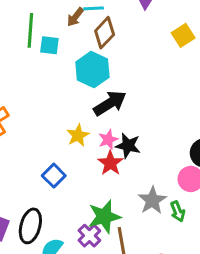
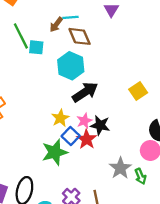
green line: (30, 30) -> (21, 36), turned -30
brown diamond: (105, 33) -> (80, 36), turned -65
yellow square: (183, 35) -> (138, 91), moved
blue square: (54, 176) -> (71, 136), moved
green star: (104, 216) -> (55, 152), moved

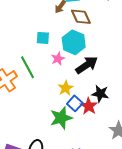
green line: (21, 36) -> (27, 67), moved
cyan square: (36, 47) -> (43, 38), moved
pink star: (84, 121) -> (58, 59), moved

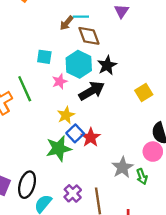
black star: (100, 94) -> (107, 65), moved, turned 30

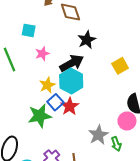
cyan hexagon: (79, 64) -> (71, 81), moved

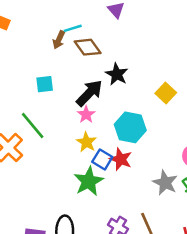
pink star: (42, 54) -> (86, 115), moved
black arrow: (72, 63) -> (89, 93), moved
cyan hexagon: (71, 81) -> (130, 127), moved

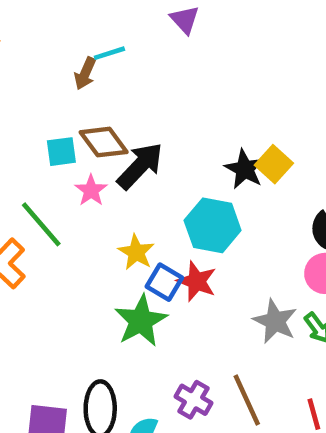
brown diamond: (88, 47) -> (104, 142), moved
black star: (117, 74) -> (245, 169), moved
pink star: (86, 115) -> (91, 190), moved

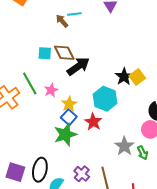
brown arrow: (85, 73) -> (62, 21), turned 104
pink star: (91, 190) -> (51, 90), moved
blue square: (164, 282) -> (69, 117), moved

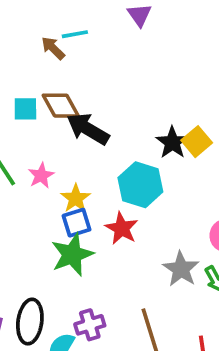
black arrow: (78, 66) -> (88, 129), turned -110
blue square: (69, 117) -> (77, 223), turned 35
purple cross: (82, 174) -> (90, 325), moved, turned 35

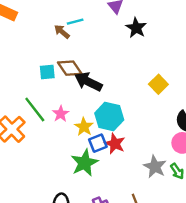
black star: (172, 142) -> (136, 28), moved
cyan hexagon: (140, 185) -> (109, 117), moved
blue square: (77, 223) -> (98, 143), moved

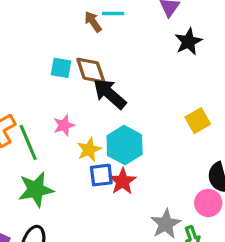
green line: (35, 110) -> (28, 142), moved
green star: (84, 163) -> (36, 190), moved

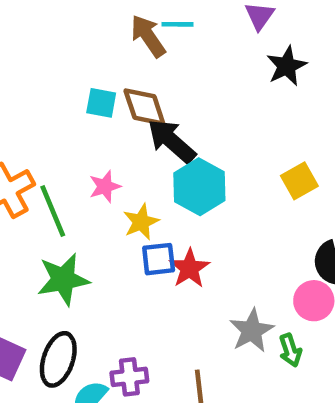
brown arrow: (93, 22) -> (148, 36), size x1.4
cyan hexagon: (125, 145) -> (199, 187), moved

